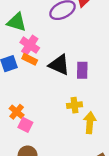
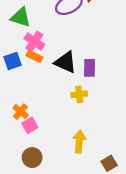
yellow cross: (75, 105) -> (79, 94), moved
yellow arrow: (90, 123) -> (79, 141), moved
pink square: (25, 125) -> (30, 125), turned 32

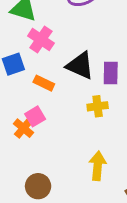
orange rectangle: (34, 56) -> (44, 83), moved
pink square: (30, 125) -> (35, 116), moved

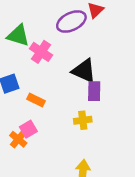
pink cross: (41, 39) -> (41, 52), moved
black triangle: (80, 66) -> (84, 71), moved

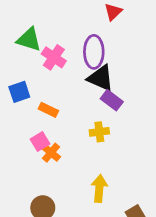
purple ellipse: (71, 22) -> (94, 52), moved, turned -64
purple rectangle: (94, 91) -> (112, 100), turned -54
orange cross: (18, 139) -> (51, 153), moved

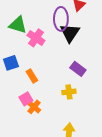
purple ellipse: (94, 52) -> (61, 19), moved
black triangle: (101, 78) -> (70, 33), moved, turned 40
orange rectangle: (48, 110) -> (32, 76), turned 32

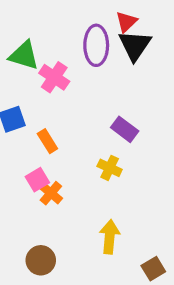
black triangle: (70, 33) -> (135, 45), moved
yellow cross: (69, 92) -> (110, 168), turned 32

